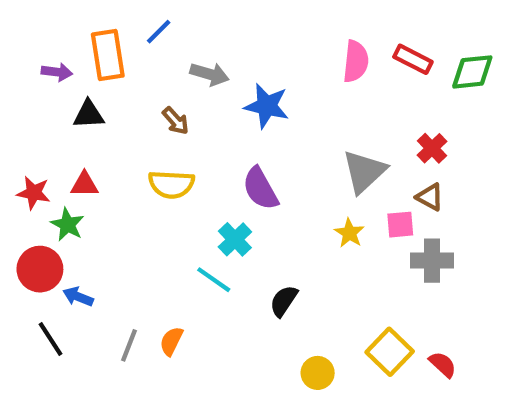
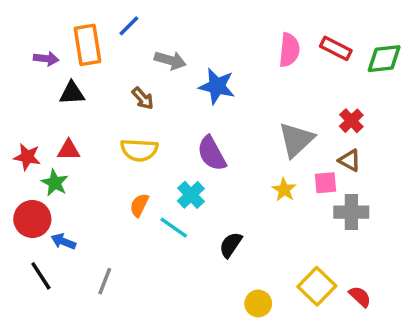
orange semicircle: (171, 341) -> (139, 205), moved

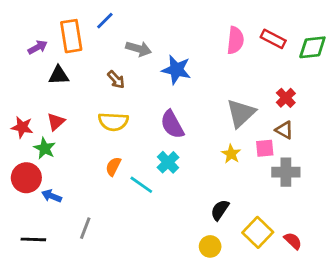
purple arrow: (46, 59) -> (38, 47), turned -36
red triangle: (69, 150) -> (56, 122), turned -42
cyan cross: (191, 195) -> (168, 162), moved
black semicircle: (231, 245) -> (220, 210), moved
black line: (41, 276) -> (33, 239), moved, turned -55

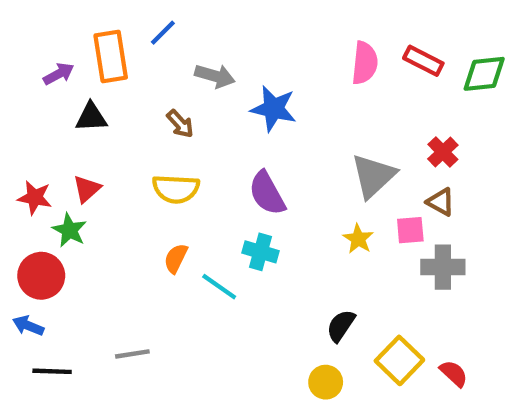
cyan cross: (168, 162) -> (260, 252), turned -30
blue arrow: (52, 196) -> (28, 326), moved
gray line: (85, 228) -> (132, 354), turned 60

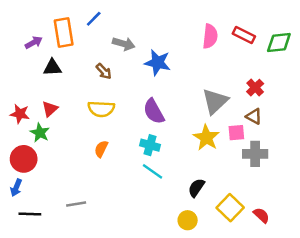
yellow star: (358, 239) -> (206, 138), size x1.5
cyan line: (219, 287) -> (153, 171), moved
blue arrow: (28, 326) -> (16, 188), turned -90

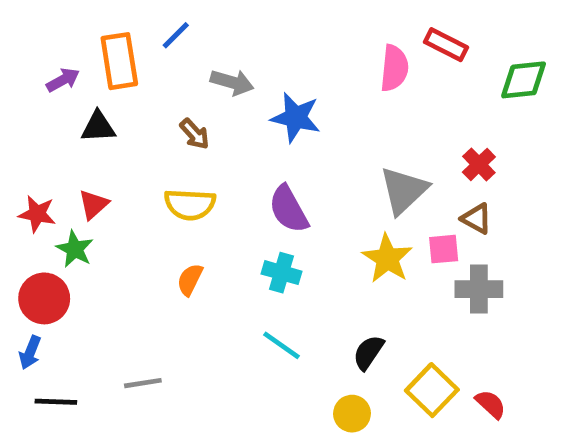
red rectangle: (244, 35) -> (446, 45), moved
cyan line: (153, 171) -> (282, 345), moved

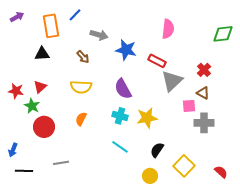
red rectangle: (446, 45) -> (157, 61), moved
purple arrow: (63, 80) -> (17, 17), moved
yellow star: (387, 258) -> (147, 118), moved, turned 30
red circle: (44, 298) -> (44, 127), moved
red semicircle: (491, 404) -> (221, 172), moved

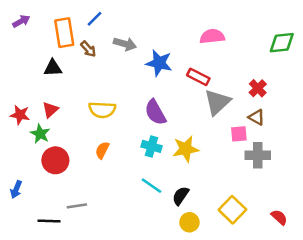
pink semicircle: (168, 29) -> (212, 36), turned -102
brown arrow: (83, 57) -> (88, 49), moved
black semicircle: (157, 150) -> (181, 196), moved
black line: (24, 171) -> (49, 221), moved

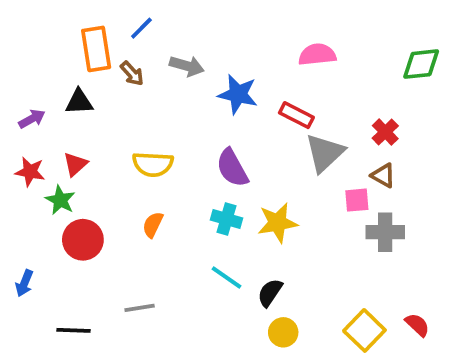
purple arrow: (21, 21) -> (32, 119), moved
gray line: (77, 206) -> (140, 308), moved
yellow square: (232, 210) -> (364, 330), moved

